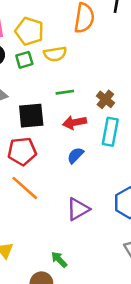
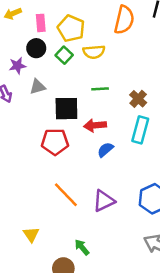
green square: (24, 60) -> (64, 55), turned -35
red arrow: (75, 122) -> (95, 125), moved
orange line: (25, 188) -> (66, 195), moved

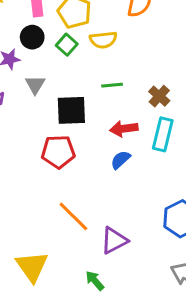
gray triangle: (38, 87) -> (35, 85), turned -42
red arrow: (95, 125) -> (124, 129), moved
purple triangle: (104, 201) -> (114, 240), moved
yellow triangle: (31, 234) -> (32, 267), size x1.6

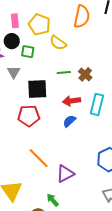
yellow semicircle: (103, 40) -> (58, 43), turned 42
green square: (67, 45) -> (28, 52), moved, turned -32
brown cross: (159, 96) -> (85, 74), moved

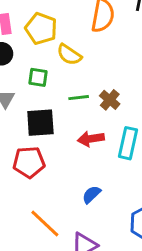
green square: (28, 52) -> (38, 77), moved
blue semicircle: (69, 121) -> (91, 195), moved

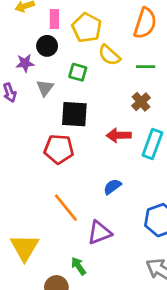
green line: (79, 98) -> (146, 67), moved

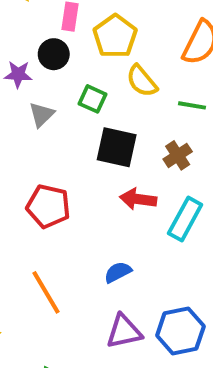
black square: (74, 114) -> (117, 147), moved
purple triangle: (99, 233) -> (124, 332), moved

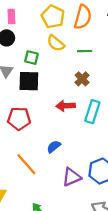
yellow pentagon: (115, 36) -> (53, 17), moved
black square: (117, 147) -> (29, 81), moved
blue semicircle: (118, 272) -> (54, 147), moved

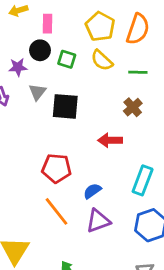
green square: (32, 58) -> (67, 59), moved
cyan rectangle: (92, 112) -> (143, 180), moved
red pentagon: (19, 119) -> (57, 168), moved
purple triangle: (71, 177) -> (98, 221), moved

